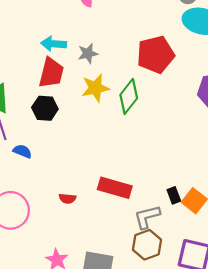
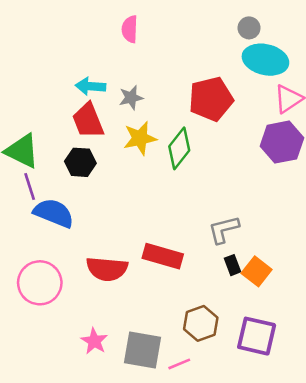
red trapezoid: (51, 73) -> (88, 120), turned 144
blue semicircle: (22, 151) -> (54, 213), size x1.8
red semicircle: (67, 199) -> (107, 269), size x2.0
gray L-shape: (147, 217) -> (224, 230), moved

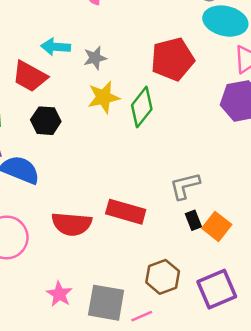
red trapezoid: (88, 120) -> (30, 76), moved, turned -39
purple square: (257, 336) -> (217, 289), turned -36

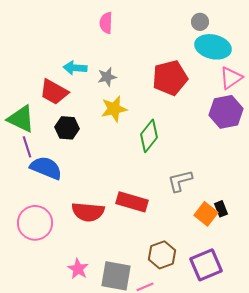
green diamond: (142, 107) -> (149, 136), moved
black rectangle: (193, 220) -> (221, 209), moved

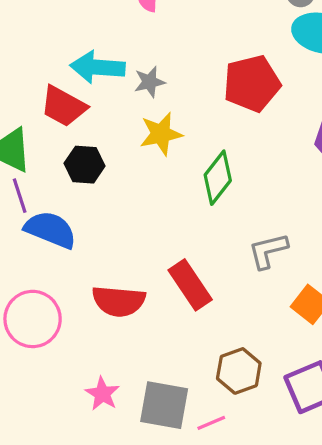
cyan arrow: (75, 68) -> (98, 67), size x1.4
red rectangle: (132, 202) -> (190, 285), turned 40

